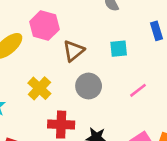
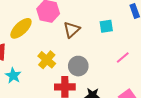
gray circle: (89, 86) -> (78, 66), moved

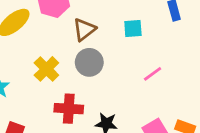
gray circle: (78, 66) -> (89, 62), moved

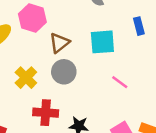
cyan square: (133, 28) -> (102, 42), size x1.5
pink line: (153, 74) -> (120, 82), turned 72

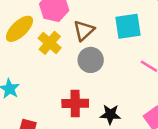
yellow cross: (26, 78) -> (50, 43), moved

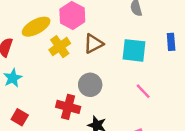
gray circle: (91, 60) -> (90, 85), moved

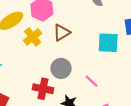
cyan square: (134, 50) -> (108, 43), moved
pink line: (143, 91) -> (91, 81), moved

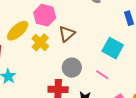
cyan square: (108, 43) -> (113, 48), moved, turned 35

